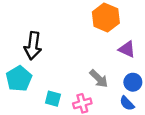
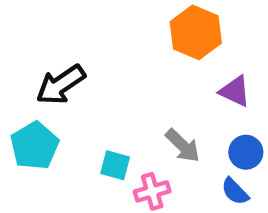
black arrow: (33, 46) -> (61, 85), turned 48
cyan square: (53, 99) -> (115, 165), moved

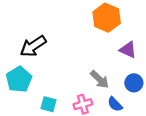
cyan square: (115, 165) -> (48, 104), moved
blue semicircle: (235, 191) -> (115, 104), moved

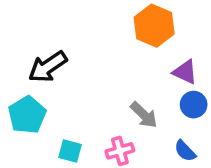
blue circle: (134, 83) -> (194, 105), moved
blue semicircle: (115, 104) -> (185, 151), moved

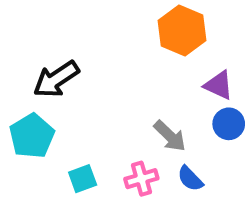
cyan square: (70, 151) -> (83, 179), turned -35
blue semicircle: (185, 151) -> (190, 179), moved

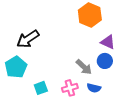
blue circle: (229, 124) -> (105, 61), moved
blue semicircle: (190, 179) -> (94, 88), turned -32

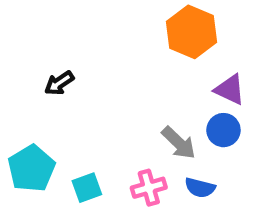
black arrow: (28, 39) -> (59, 83), size x0.6
cyan pentagon: (16, 67) -> (31, 168), moved

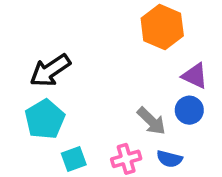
black arrow: (59, 83) -> (50, 70), size x1.6
cyan pentagon: (31, 168) -> (45, 119), moved

